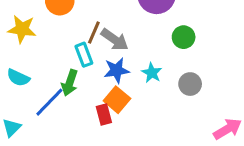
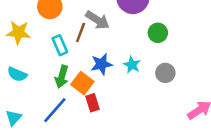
gray arrow: (115, 40) -> (98, 20), moved
cyan rectangle: (84, 55) -> (60, 45), moved
orange square: (117, 100) -> (82, 83), moved
blue line: (49, 102) -> (55, 110), moved

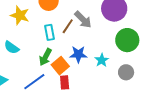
green circle: (158, 33) -> (127, 40), size x1.5

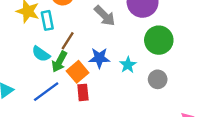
brown line: (68, 26) -> (68, 41), moved
cyan rectangle: (49, 32) -> (47, 20), moved
cyan semicircle: (12, 47) -> (41, 54), moved

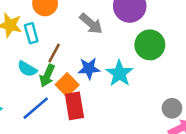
cyan star: (128, 65) -> (119, 73), size x1.5
gray circle: (158, 79) -> (172, 108), moved
red rectangle: (83, 92) -> (74, 106), size x1.5

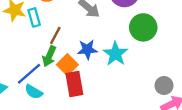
cyan semicircle: (27, 69) -> (34, 92), moved
blue line: (36, 108) -> (29, 74), moved

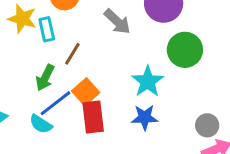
blue star: (87, 49) -> (145, 117), moved
green arrow: (49, 56) -> (45, 78), moved
blue line: (29, 74) -> (56, 103), moved

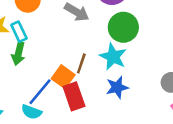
green circle: (185, 50) -> (123, 27), moved
brown line: (72, 54) -> (81, 63), moved
green arrow: (45, 78) -> (18, 54), moved

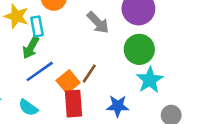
cyan star: (113, 57) -> (150, 80), moved
blue line: (40, 92) -> (40, 71), moved

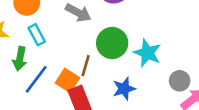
cyan rectangle: (37, 26) -> (37, 35), moved
green circle: (139, 49) -> (112, 43), moved

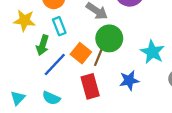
green circle: (112, 43) -> (109, 38), moved
orange square: (67, 80) -> (81, 53), moved

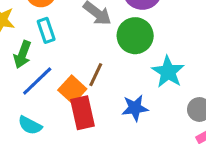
green circle: (109, 38) -> (135, 36), moved
orange square: (81, 53) -> (72, 89), moved

